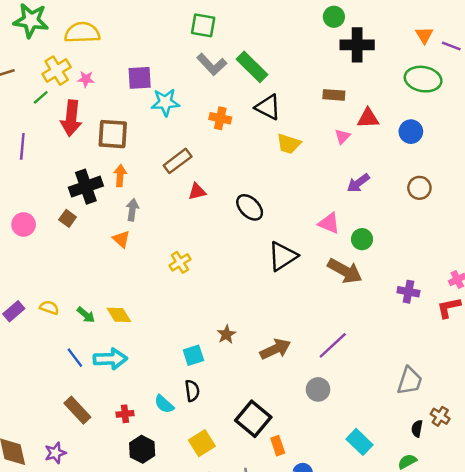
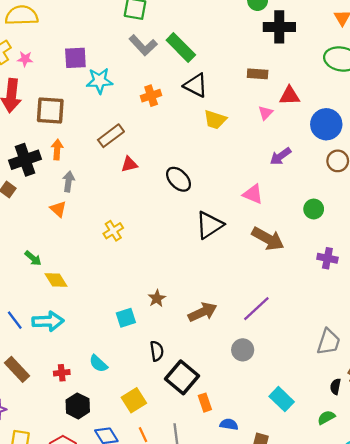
orange cross: (220, 118) -> (151, 96), turned -30
blue circle: (411, 132) -> (326, 124), moved, size x1.4
green circle: (362, 239) -> (314, 209), moved
green arrow: (86, 315) -> (33, 258), moved
black semicircle: (192, 391) -> (157, 351), moved

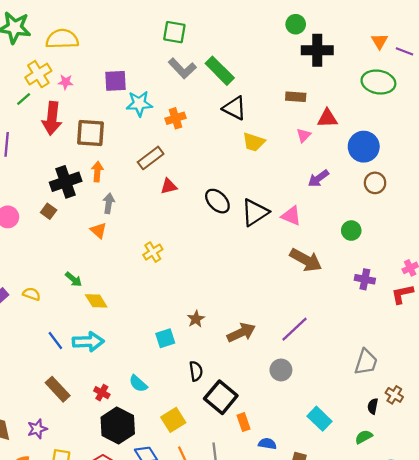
orange cross: (151, 96) -> (176, 118), moved
black triangle: (209, 225) -> (255, 212), moved
red cross: (62, 373) -> (102, 393), turned 35
black hexagon: (78, 406) -> (118, 426), size x1.4

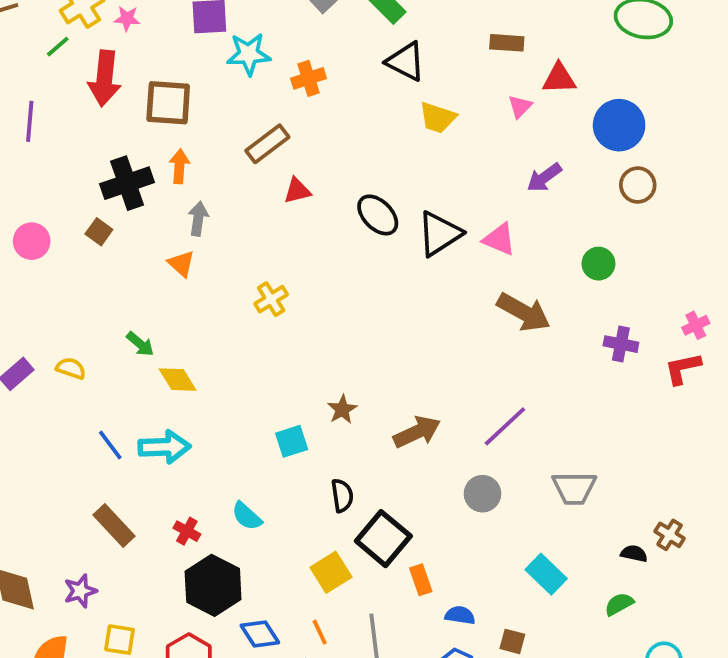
gray trapezoid: (366, 362) -> (574, 488), moved, turned 72
black semicircle: (373, 406) -> (634, 554), turned 91
yellow square: (173, 420) -> (331, 572), moved

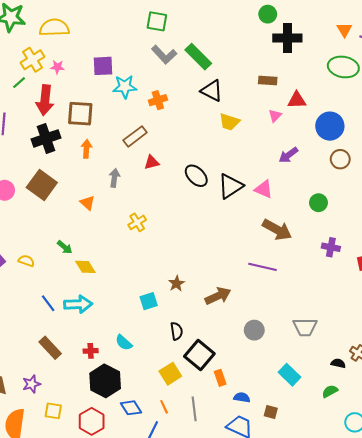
black cross: (127, 183) -> (46, 138), moved
gray arrow: (198, 219) -> (114, 178), moved
brown square: (99, 232) -> (42, 185), size x2.0
purple line: (505, 426) -> (263, 267), moved, turned 56
red cross: (187, 531) -> (91, 351), turned -32

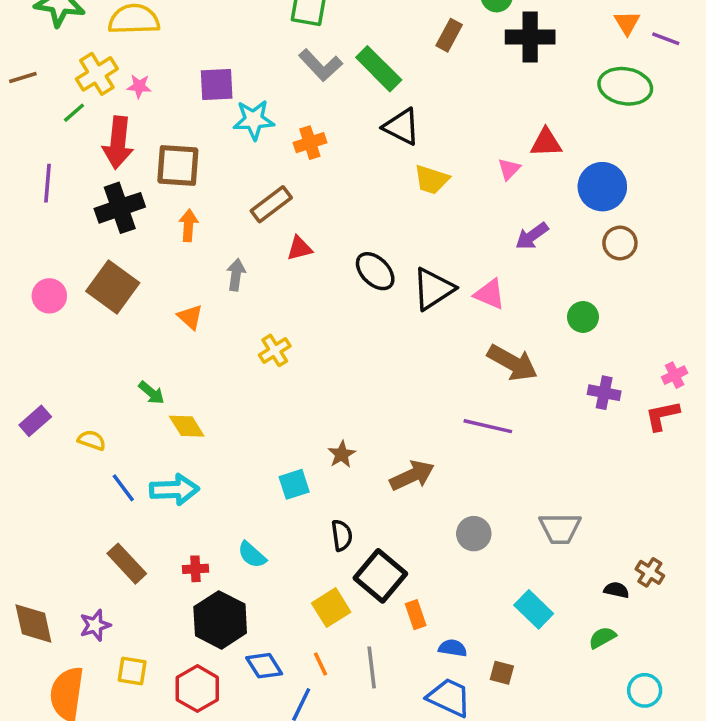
brown rectangle: (268, 80) -> (449, 35), moved, turned -66
yellow semicircle: (26, 261) -> (92, 440), moved

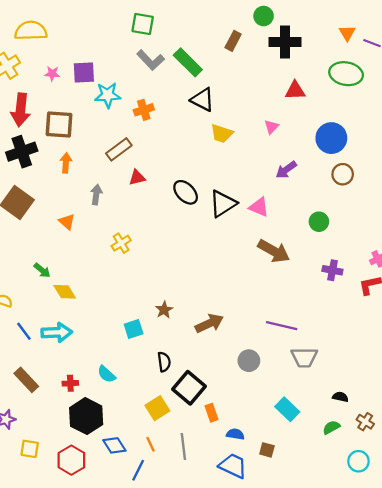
pink star: (139, 86) -> (52, 74), moved
red triangle: (546, 143) -> (295, 91), moved
purple line: (488, 426) -> (282, 326), moved
brown cross: (650, 572) -> (365, 422), moved

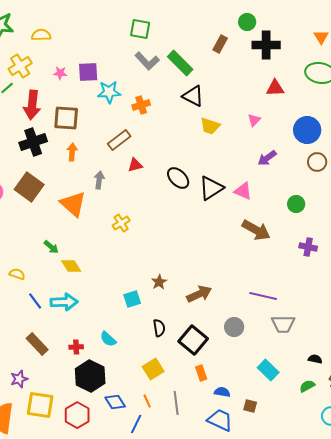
yellow semicircle: (31, 31) -> (41, 35), size x0.7
orange triangle: (67, 222) -> (73, 204), size x1.8
black square: (189, 388) -> (193, 340), moved
yellow square: (30, 449) -> (40, 405), size x1.6

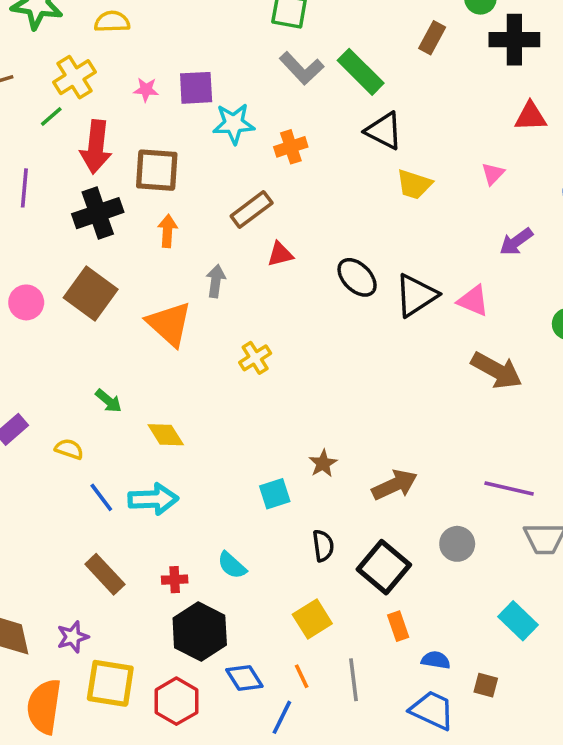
green arrow: (51, 247) -> (108, 401), moved

